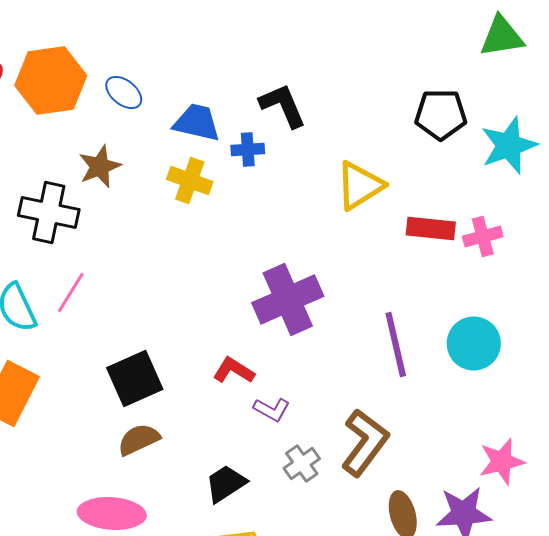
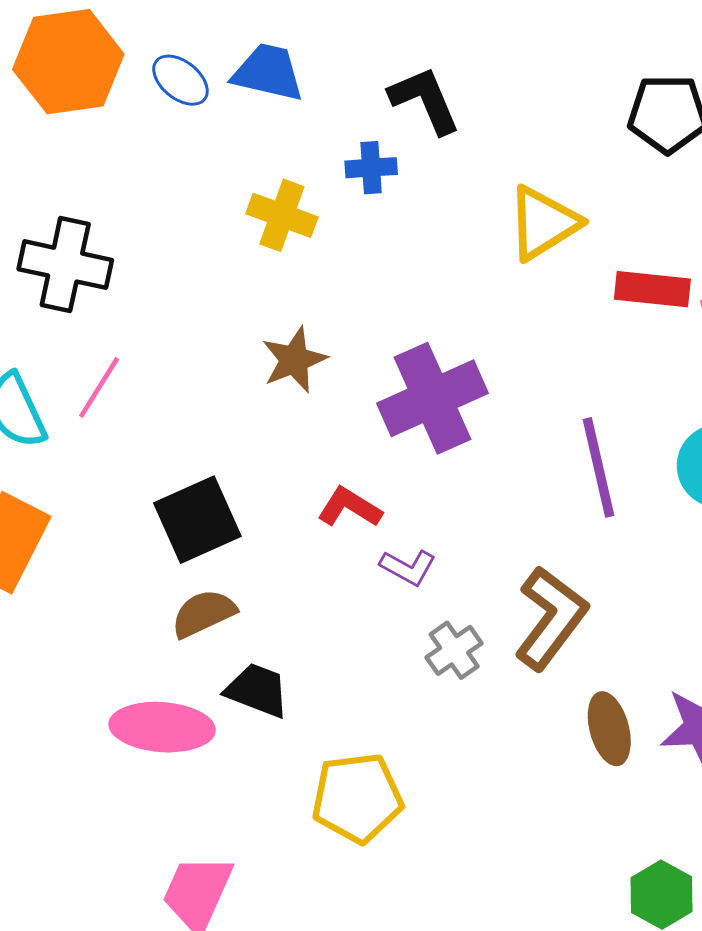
blue trapezoid: (197, 122) -> (268, 72), moved
brown star: (100, 166) -> (294, 360), moved
black trapezoid: (226, 483) -> (257, 690), moved, turned 54

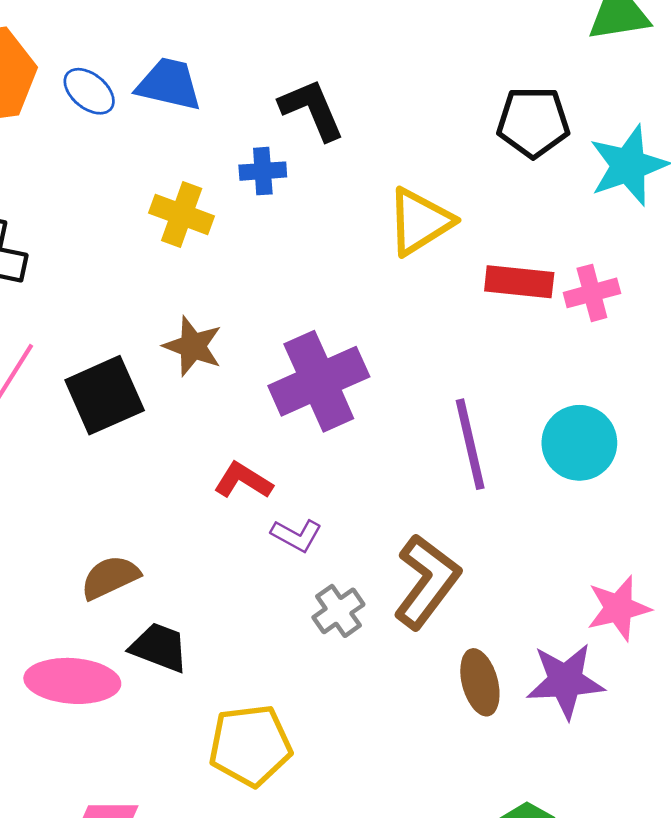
brown star: (294, 360) -> (193, 346), turned -30
black square: (197, 520) -> (105, 395), moved

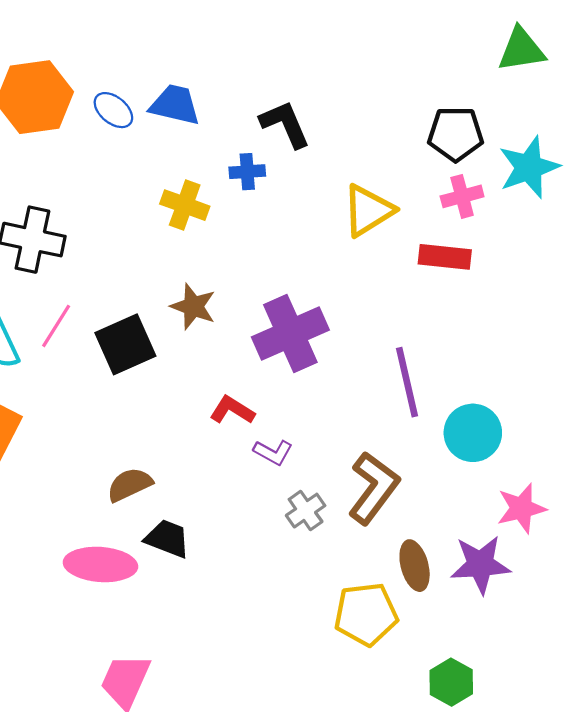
pink cross: (592, 293) -> (462, 196), moved
cyan circle: (579, 443) -> (473, 433), moved
yellow pentagon: (250, 745) -> (366, 614), moved

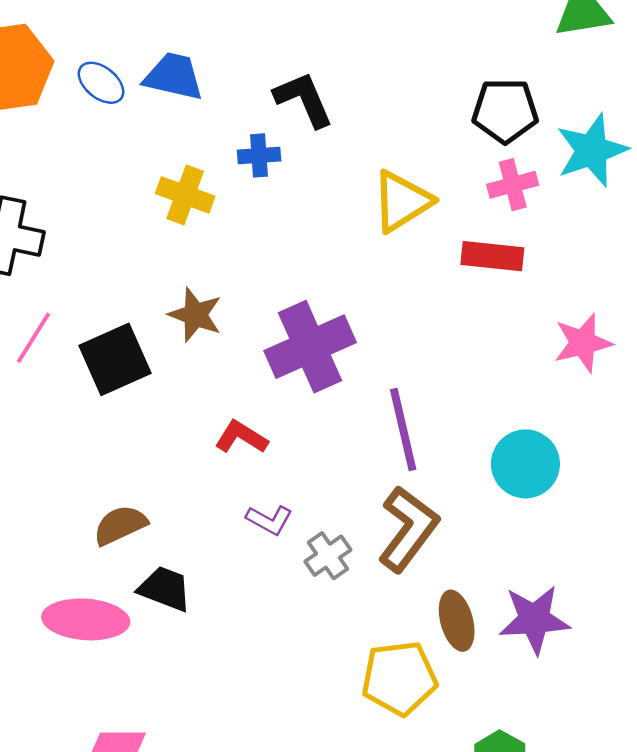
purple line: (407, 382) -> (403, 429), moved
purple L-shape: (273, 452) -> (269, 520), moved
pink star: (521, 508) -> (583, 343), moved

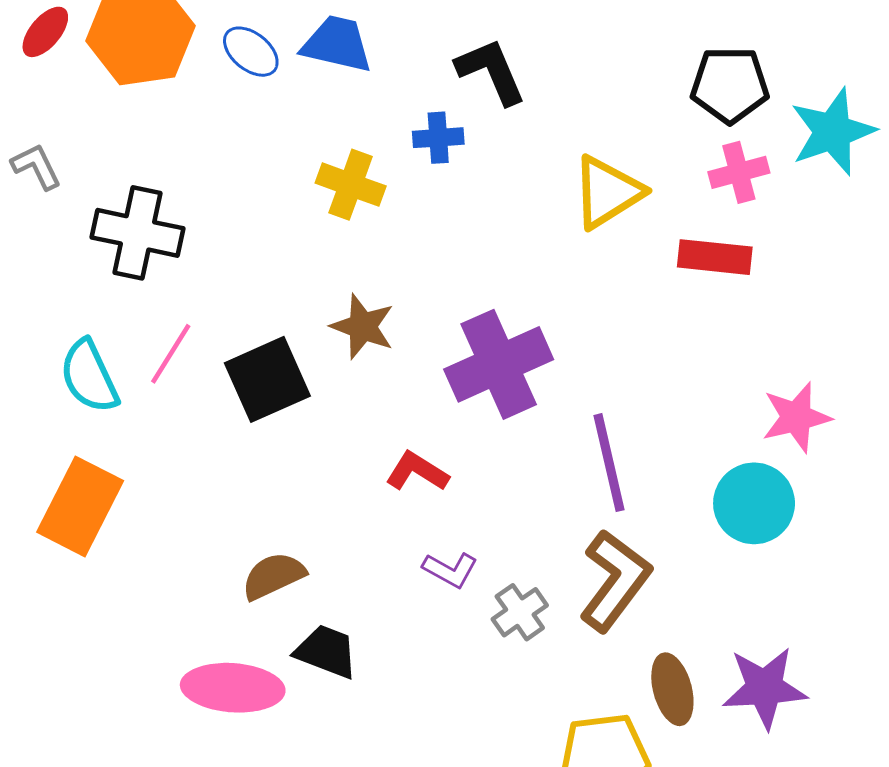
pink star: (583, 343) -> (796, 417), moved

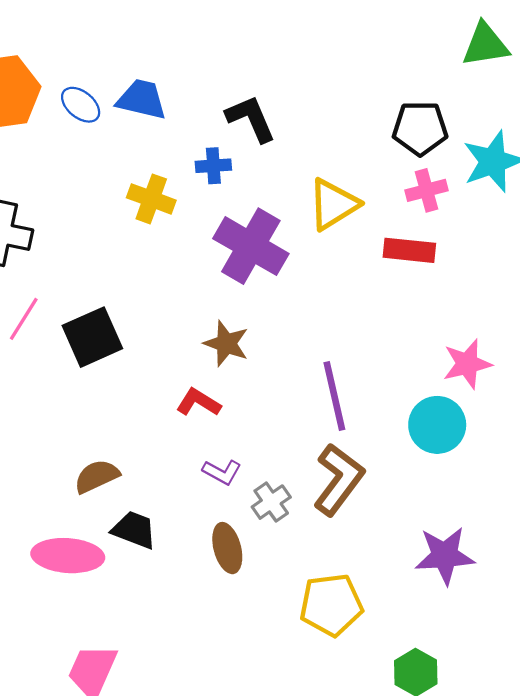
brown star: (363, 327) -> (226, 344), moved
purple cross: (499, 364) -> (251, 246), moved, turned -36
brown ellipse: (672, 689) -> (227, 548), moved

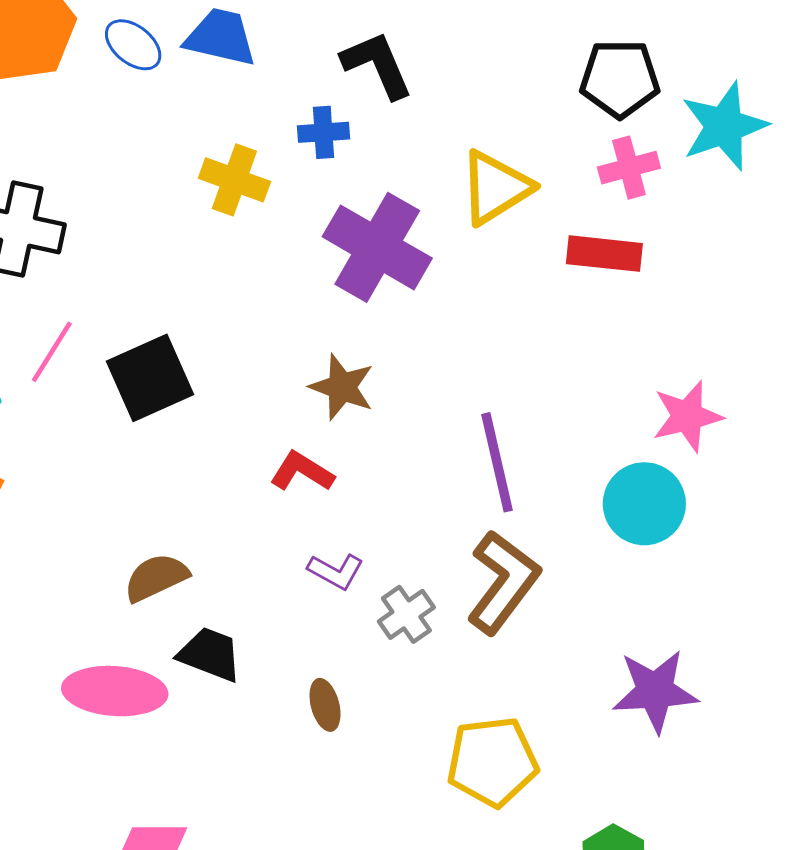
brown ellipse: (227, 548) -> (325, 705), moved, size x0.7

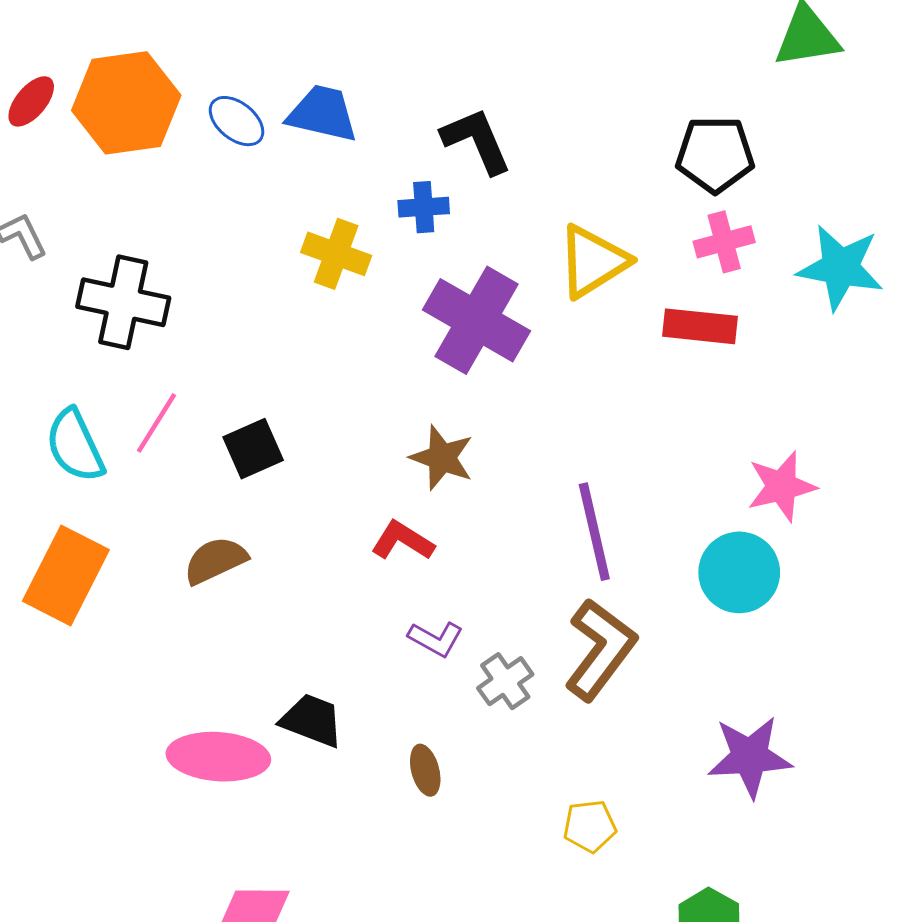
cyan star: (724, 126) -> (840, 267), moved, turned 30
black square: (150, 378) -> (253, 449), size x0.7
brown semicircle: (156, 577) -> (215, 560), moved
yellow pentagon: (492, 762) -> (590, 826), size x0.6

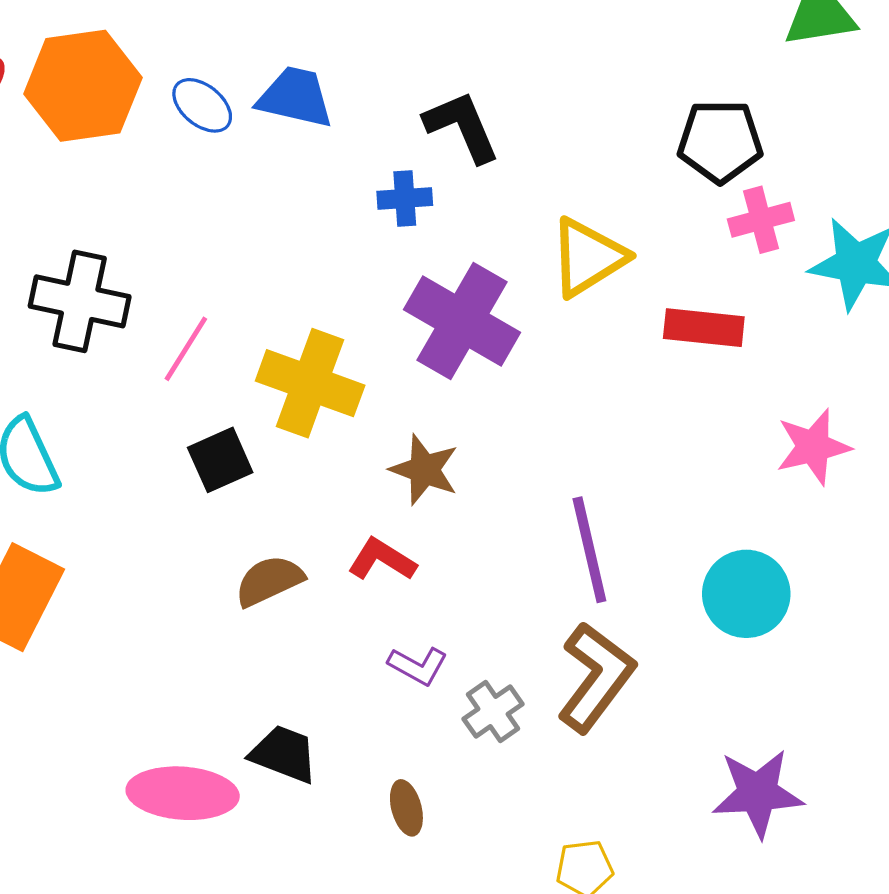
pink cross: (724, 242) -> (761, 220), moved
yellow cross: (336, 254) -> (310, 383), moved, size x1.4
pink line: (156, 423) -> (186, 349), moved
pink star: (782, 486) -> (813, 447), moved
brown semicircle: (215, 560) -> (269, 581), moved

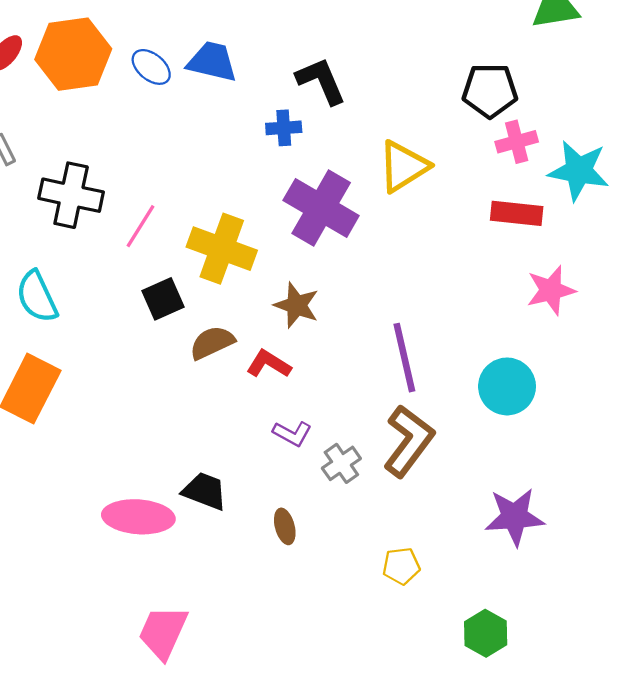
red rectangle: (704, 328) -> (517, 213), moved
brown semicircle: (269, 581) -> (212, 343), moved

